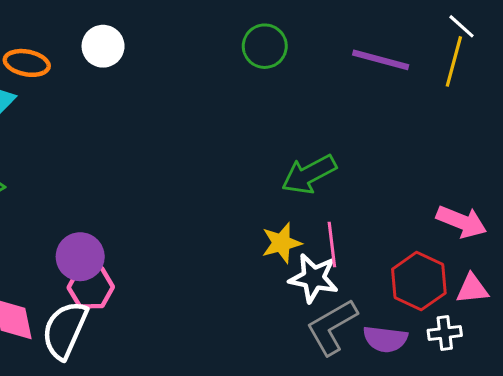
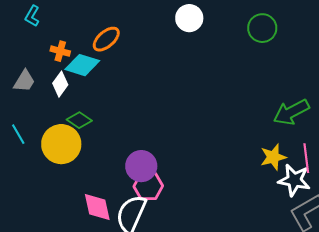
white circle: (103, 46) -> (189, 18), moved
orange ellipse: (27, 63) -> (106, 39), turned -52

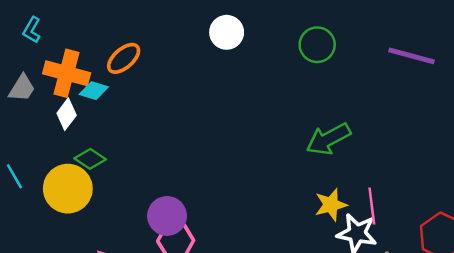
orange cross: (60, 51) -> (67, 73), size x1.8
cyan diamond: (82, 65) -> (94, 91), size x0.7
gray trapezoid: (24, 81) -> (22, 88), moved
green arrow: (291, 112) -> (328, 139), moved

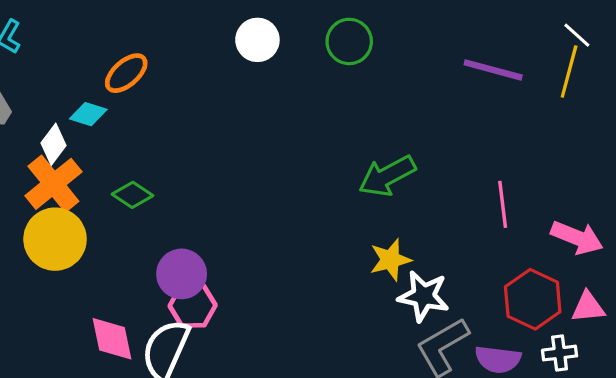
green circle: (317, 45) -> (349, 41), moved
orange cross: (67, 73) -> (53, 184), moved, turned 36
green diamond: (90, 159) -> (133, 195), moved
pink line: (372, 206) -> (503, 204), moved

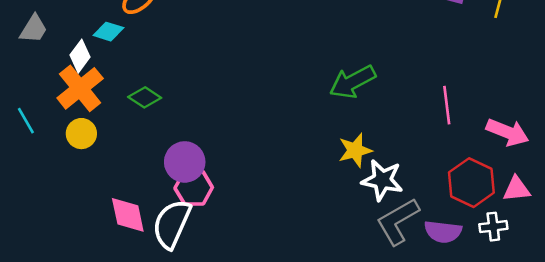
yellow circle: (55, 239) -> (81, 134), size x0.6

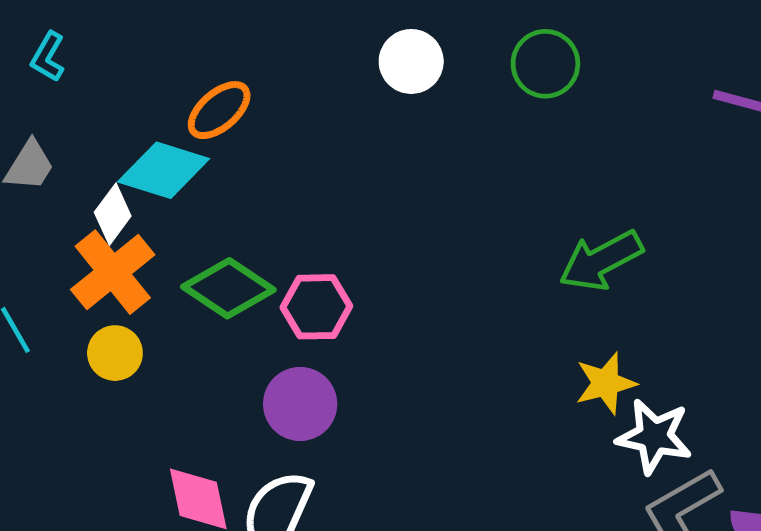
cyan diamond: (108, 32) -> (164, 170), size x1.6
green diamond: (145, 97) -> (228, 288), size x1.5
pink hexagon: (194, 188) -> (316, 307), moved

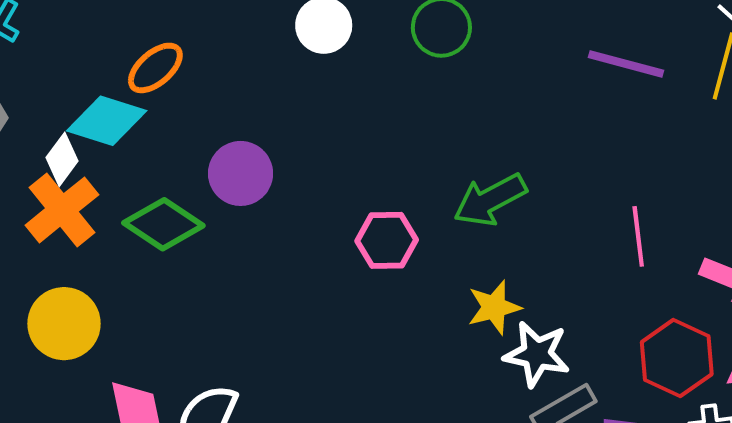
pink hexagon: (316, 307) -> (387, 240), moved
yellow circle: (115, 353) -> (64, 324), moved, size x1.5
purple circle: (300, 404) -> (241, 173), moved

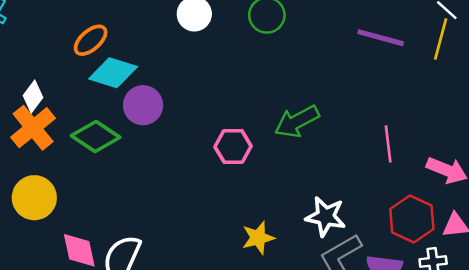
cyan diamond: (107, 121) -> (113, 73), moved
yellow star: (494, 307) -> (258, 238), moved

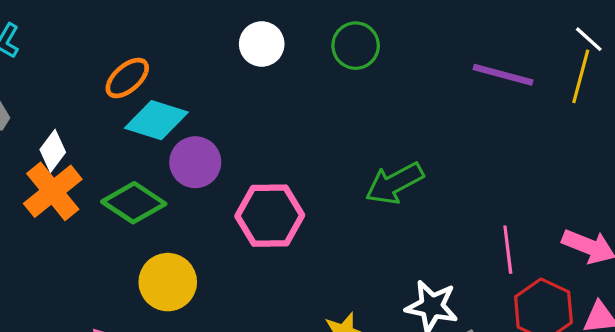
pink line: (388, 144) -> (508, 250), moved
pink hexagon: (233, 146) -> (270, 216), moved, size x1.4
yellow circle: (34, 198) -> (168, 282), moved

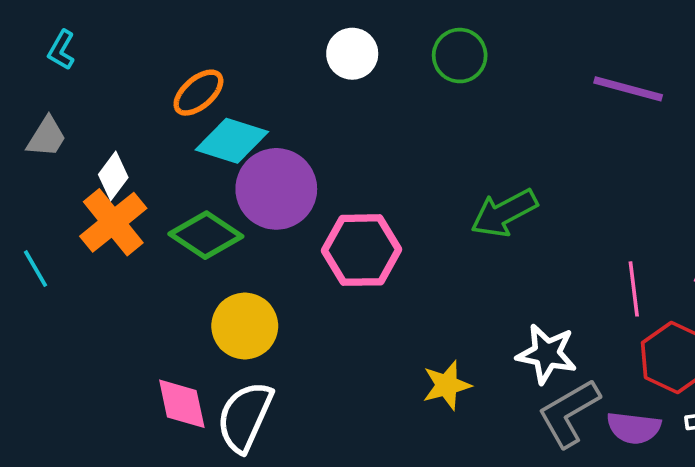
purple circle: (195, 162) -> (276, 189), size x1.4

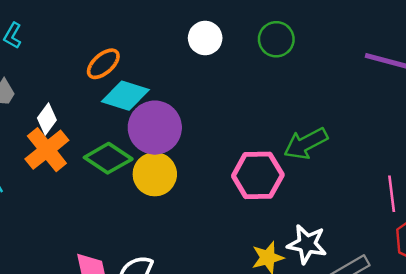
pink hexagon: (361, 250) -> (258, 175), moved
yellow circle: (245, 326) -> (155, 174), moved
white star: (547, 354) -> (307, 244), moved

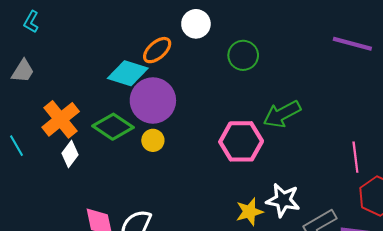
green circle: (276, 39) -> (243, 55), moved
orange ellipse: (103, 64) -> (157, 50), moved
white diamond: (47, 119) -> (70, 154), moved
yellow circle: (155, 174) -> (153, 140), size x0.6

